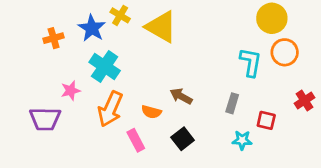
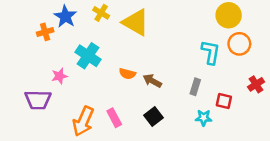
blue star: (92, 28) -> (65, 16), moved
orange arrow: (110, 109) -> (83, 121), moved
orange semicircle: (151, 112) -> (127, 74), moved

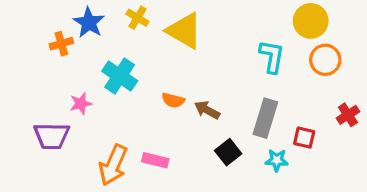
cyan L-shape: (211, 52) -> (272, 57), moved
gray rectangle: (195, 87) -> (265, 118), size x1.6
black square: (154, 117) -> (228, 152), moved
pink rectangle: (114, 118) -> (155, 160), turned -48

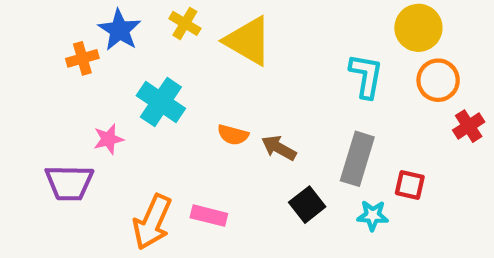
red cross: (348, 115) -> (469, 126), moved

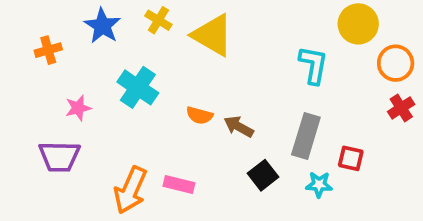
orange cross: (82, 58) -> (48, 50), moved
orange circle: (438, 80) -> (396, 63), moved
pink star: (109, 139) -> (78, 108), moved

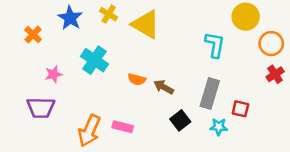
orange cross: (48, 50) -> (33, 35), turned -30

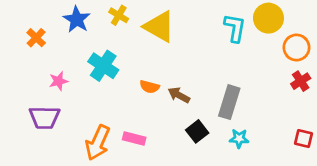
cyan L-shape: (215, 45) -> (235, 28), moved
red square: (240, 109) -> (303, 138), moved

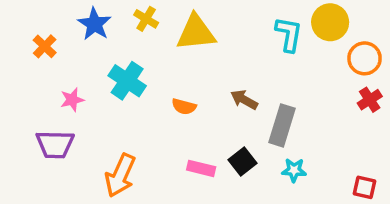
yellow triangle: (159, 27) -> (196, 33), turned -36
brown arrow: (179, 95) -> (244, 100), moved
pink rectangle: (134, 138) -> (201, 168), moved
red square: (303, 138) -> (365, 187), moved

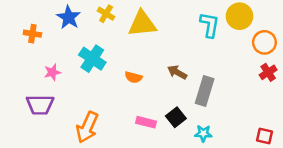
orange cross: (45, 46) -> (32, 34), turned -35
cyan star: (294, 170) -> (203, 133), moved

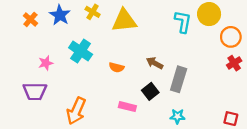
orange cross: (32, 34) -> (30, 19), moved, turned 32
black square: (176, 117) -> (150, 91), moved

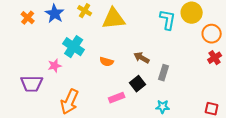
pink star: (46, 63) -> (55, 66), moved
gray rectangle: (179, 79) -> (164, 73), size x0.7
pink rectangle: (127, 107) -> (117, 98), turned -35

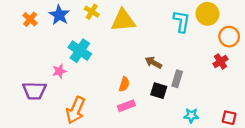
red cross: (215, 58) -> (220, 61), moved
orange semicircle: (107, 62) -> (124, 84), moved, turned -88
black square: (138, 84) -> (159, 91), moved, turned -35
cyan star: (163, 107) -> (191, 116), moved

